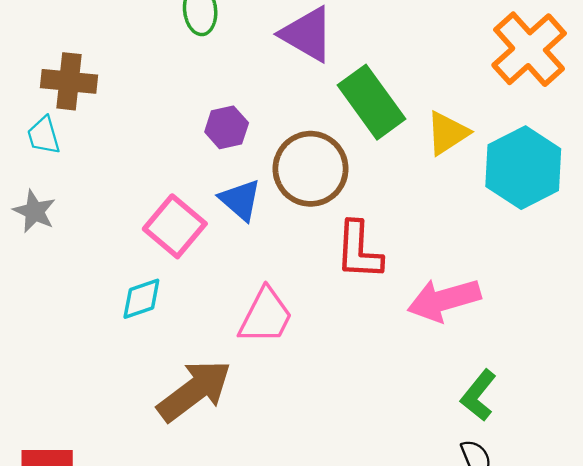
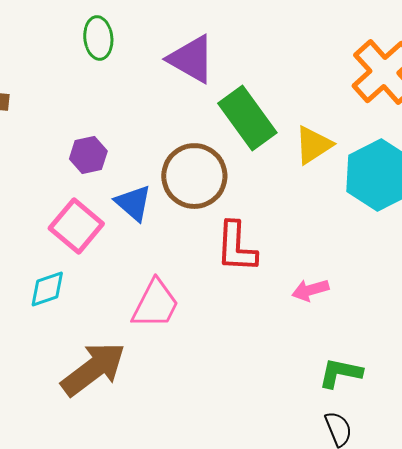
purple hexagon: (227, 127) -> (88, 155), moved
pink arrow: (444, 300) -> (310, 290), size x0.6
green L-shape: (478, 395) -> (340, 373), turned 63

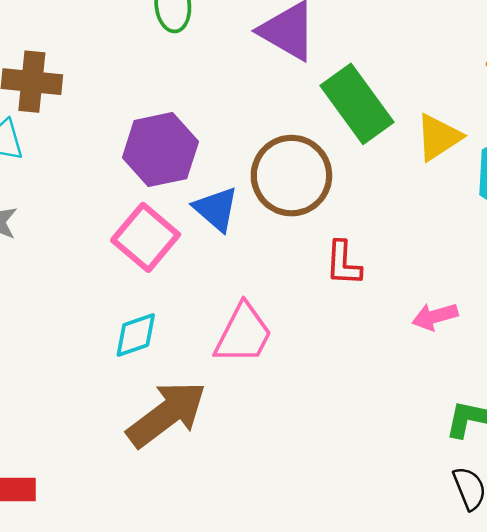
purple hexagon: (88, 155) -> (160, 150), size x1.6
red L-shape: (236, 247) -> (343, 263), size x0.7
cyan diamond: (47, 289) -> (136, 335), moved

